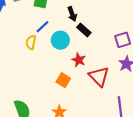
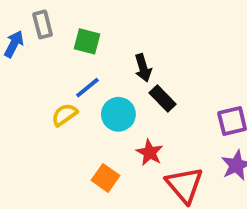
yellow semicircle: (31, 42) -> (65, 115), turned 40
orange square: (63, 80) -> (106, 178), moved

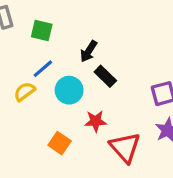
black arrow: (143, 68) -> (89, 51), turned 50
red star: (150, 153) -> (96, 121), turned -30

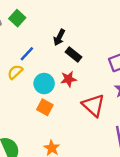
green square: (42, 30) -> (17, 18), moved, turned 35
cyan circle: (69, 90) -> (44, 84), moved
red star: (96, 121) -> (68, 79), moved

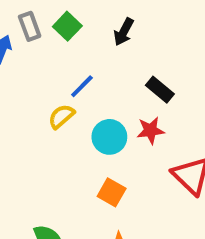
black arrow: (59, 37) -> (124, 32), moved
orange square: (45, 107) -> (112, 192), moved

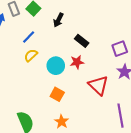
black arrow: (124, 32) -> (58, 20), moved
blue line: (82, 86) -> (29, 37), moved

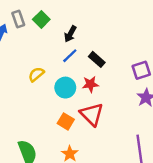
blue line: (29, 37) -> (70, 56), moved
red triangle: (98, 85) -> (92, 114), moved

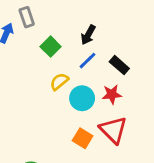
green square: (41, 19) -> (51, 47), moved
yellow semicircle: (36, 74) -> (59, 82), moved

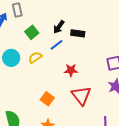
black rectangle: (119, 65) -> (78, 33), moved, turned -40
cyan circle: (82, 98) -> (11, 58), moved
red triangle: (113, 130) -> (81, 95), moved

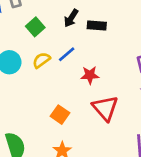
blue line: (56, 45) -> (67, 54), moved

